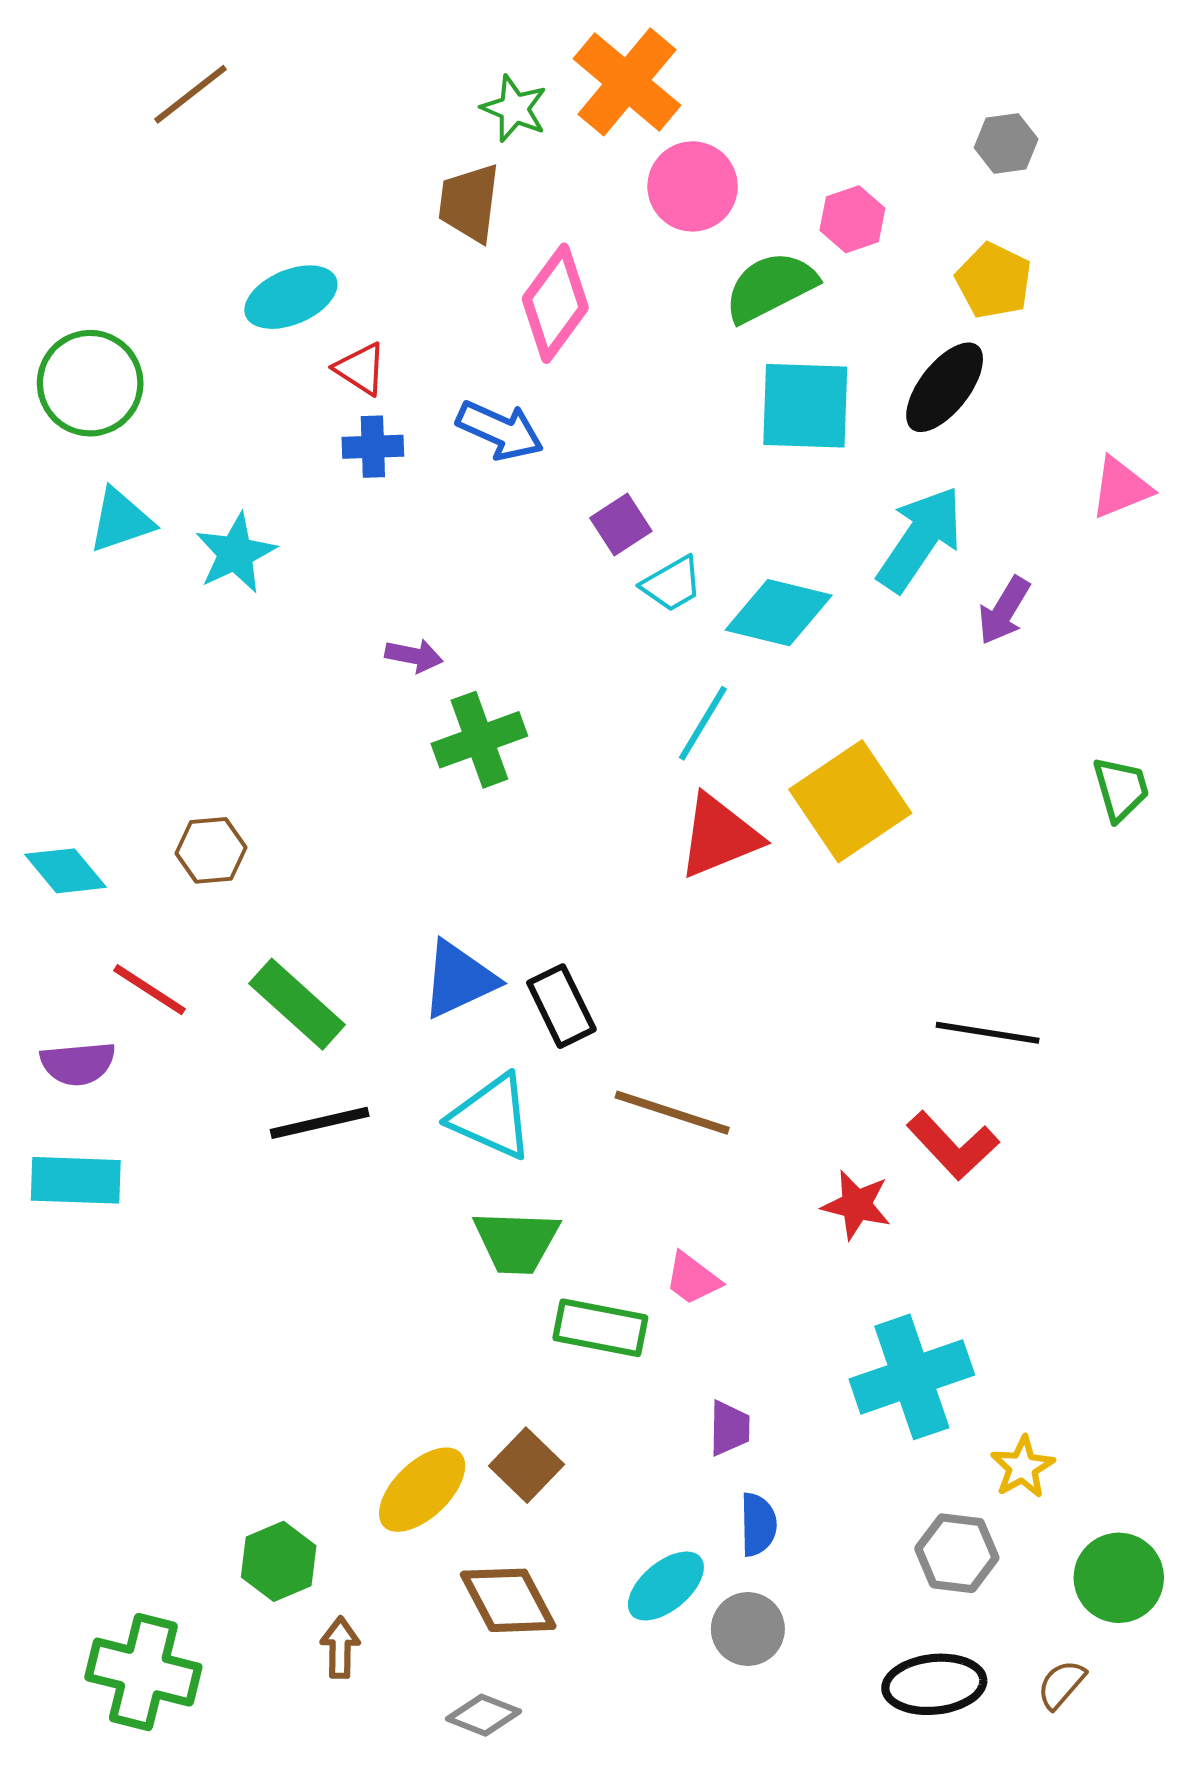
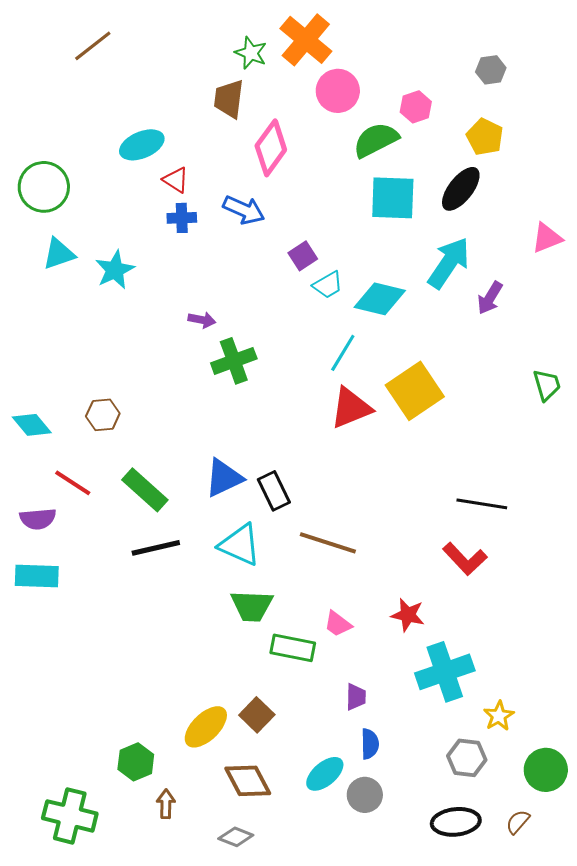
red star: (856, 1205) -> (408, 615), moved

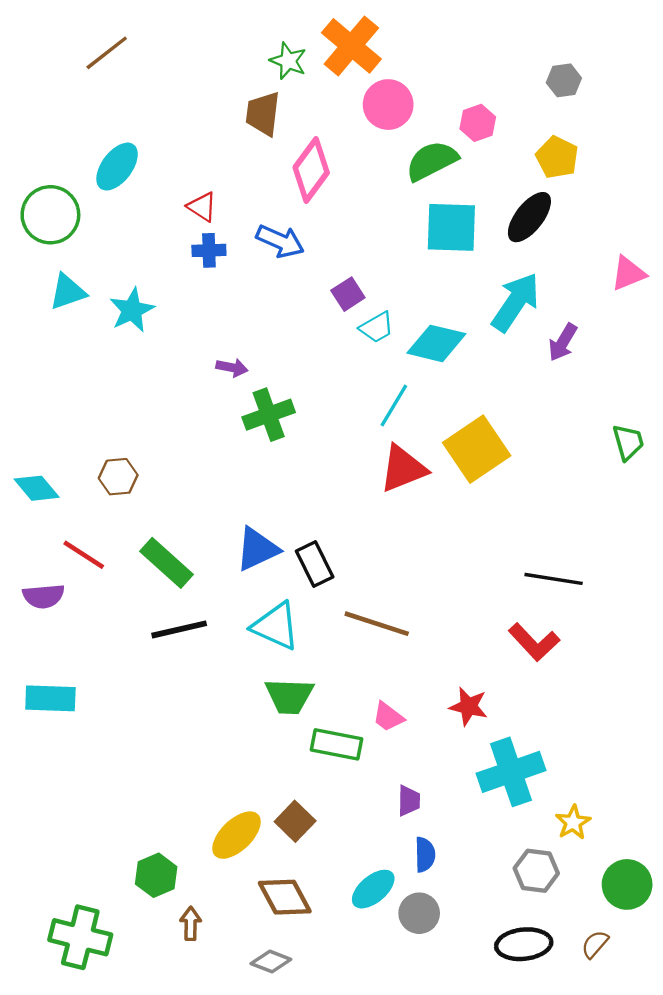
cyan ellipse: (142, 145) -> (117, 167), moved, turned -30
cyan rectangle: (37, 576) -> (50, 698), moved

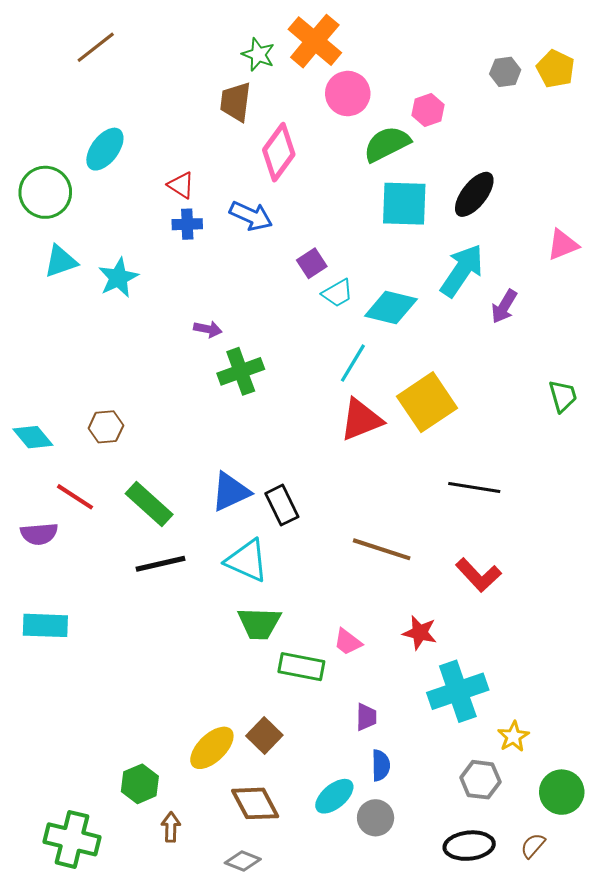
yellow pentagon: (557, 157) -> (556, 69), moved
black line: (554, 579) -> (474, 488), moved
brown line: (377, 624) -> (382, 549), moved

